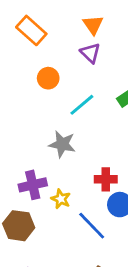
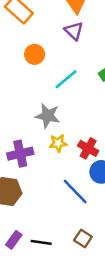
red cross: (106, 179) -> (88, 148), turned 30
yellow star: (61, 199) -> (58, 143), moved, turned -30

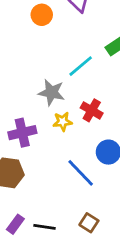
orange circle: (35, 54) -> (42, 15), moved
cyan line: (66, 79) -> (81, 66), moved
red cross: (88, 148) -> (92, 110), moved

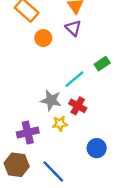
red cross: (92, 110) -> (78, 106), moved
blue line: (81, 173) -> (53, 171), moved

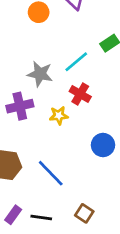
gray star: (51, 100) -> (40, 74), moved
purple cross: (28, 133) -> (20, 106), moved

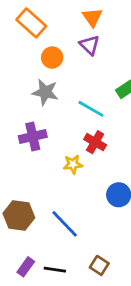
cyan line: (76, 62) -> (91, 109), turned 70
gray star: (40, 74) -> (45, 92), moved
purple cross: (20, 106) -> (33, 137), moved

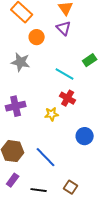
gray star: (45, 92) -> (21, 62), moved
purple cross: (33, 137) -> (16, 106), moved
purple rectangle: (26, 267) -> (13, 180), moved

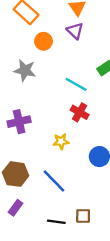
yellow star: (52, 114) -> (61, 141), moved
brown square: (71, 187) -> (83, 216), turned -32
black line: (39, 190) -> (56, 222), moved

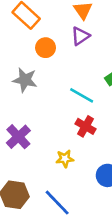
purple triangle: (75, 31) -> (80, 36), turned 42
purple cross: (19, 122) -> (18, 137), turned -30

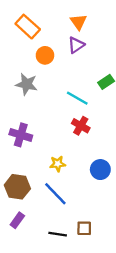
purple cross: (18, 137) -> (21, 135), turned -30
yellow star: (65, 159) -> (58, 164), moved

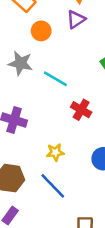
cyan line: (77, 98) -> (55, 79), moved

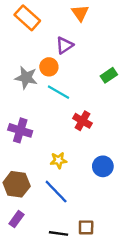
purple triangle: (76, 19) -> (64, 45), moved
orange circle: (41, 31) -> (49, 67), moved

